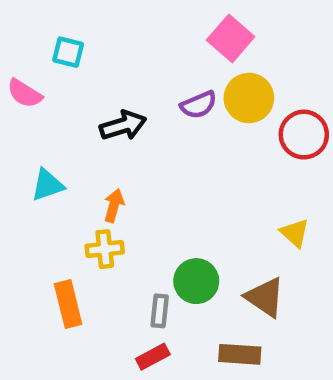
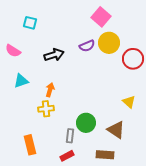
pink semicircle: (25, 93) -> (13, 51), moved
orange rectangle: (68, 304) -> (30, 145), moved

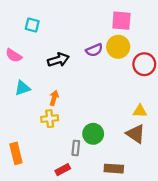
pink square: (101, 17) -> (121, 21), moved, turned -36
yellow triangle: (129, 102) -> (140, 111), turned -40
brown triangle: (116, 130) -> (136, 134), moved
orange rectangle: (30, 145) -> (16, 153), moved
red rectangle: (67, 156) -> (63, 170), moved

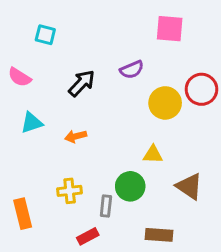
yellow circle: (118, 47) -> (165, 103), moved
black arrow: (58, 60) -> (82, 83), turned -30
orange arrow: (54, 98) -> (76, 136), turned -120
yellow triangle: (140, 111) -> (153, 155), moved
yellow cross: (50, 119) -> (70, 191), moved

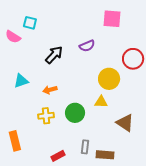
pink semicircle: (20, 77) -> (13, 37), moved
yellow circle: (165, 103) -> (109, 79), moved
green circle: (130, 186) -> (75, 113), moved
yellow cross: (70, 191) -> (46, 116), moved
gray rectangle: (106, 206) -> (85, 147), moved

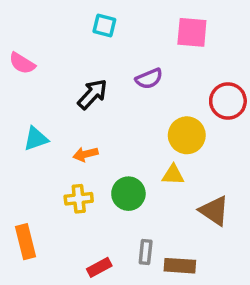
cyan square: (30, 23) -> (104, 26), moved

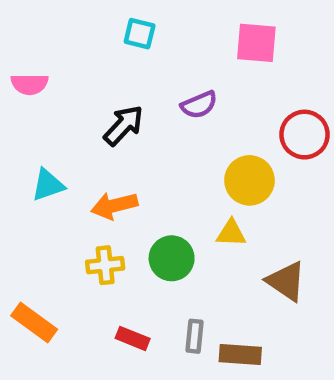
pink semicircle: (22, 63) -> (30, 84), turned -32
orange arrow: (86, 154) -> (114, 206), size x1.4
orange rectangle: (26, 242) -> (34, 322), turned -40
red rectangle: (99, 267) -> (133, 338), moved, turned 50

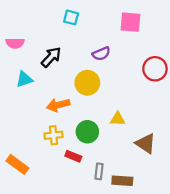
black arrow: (123, 125) -> (51, 57), moved
yellow circle: (249, 180) -> (87, 83), moved
cyan triangle: (48, 185) -> (24, 79), moved
red rectangle: (133, 338) -> (73, 156), moved

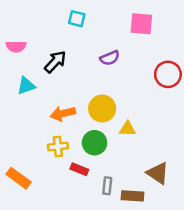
yellow circle: (87, 83) -> (102, 109), moved
brown triangle: (146, 143) -> (158, 173), moved

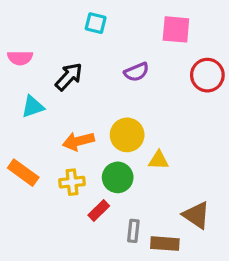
red circle: (168, 74) -> (207, 75), moved
red rectangle: (79, 169) -> (99, 210), turned -66
orange rectangle: (19, 178) -> (23, 173), moved

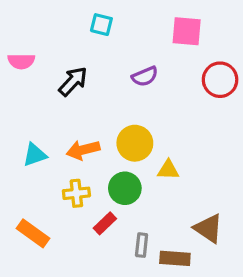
cyan triangle: (33, 107) -> (35, 155), moved
orange rectangle: (23, 173) -> (33, 233), moved

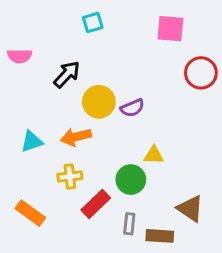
cyan square: (101, 25) -> (93, 23), turned -30
purple semicircle: (145, 76) -> (132, 108), moved
yellow circle: (135, 143) -> (99, 102), moved
green circle: (125, 188) -> (131, 180), moved
red rectangle: (105, 223) -> (96, 204), size x1.4

